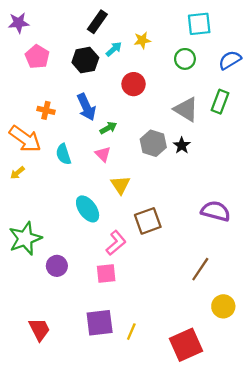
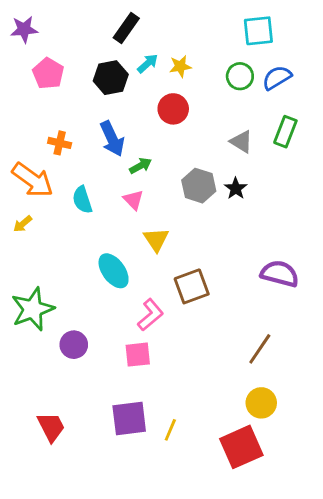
yellow star: (142, 40) -> (180, 66), moved
blue semicircle: (230, 60) -> (277, 78), moved
gray triangle: (186, 109) -> (241, 142), size x0.7
yellow circle: (223, 306) -> (261, 403), moved

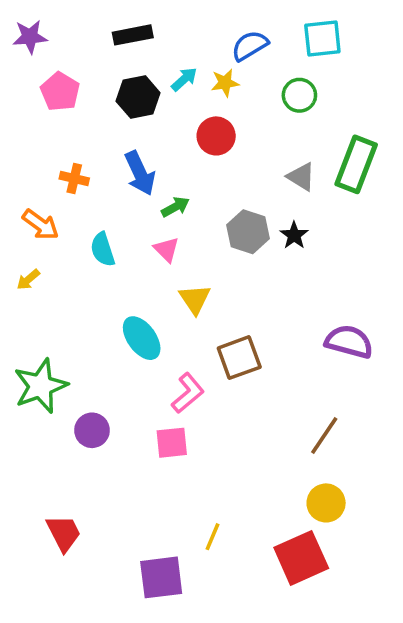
black rectangle: (126, 28) -> (133, 35), moved, turned 44
blue semicircle: (277, 78) -> (250, 46), moved
green rectangle: (285, 132) -> (356, 164), size x1.4
orange arrow: (33, 180) -> (41, 225), size x0.7
purple square: (129, 419) -> (161, 577), moved

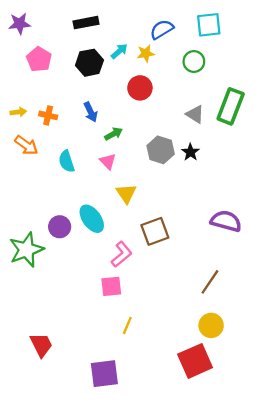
blue arrow: (140, 173) -> (91, 112), size x0.7
yellow arrow: (28, 280) -> (18, 112), moved, turned -147
purple circle: (92, 430) -> (60, 227), moved
yellow line: (213, 537) -> (127, 325), moved

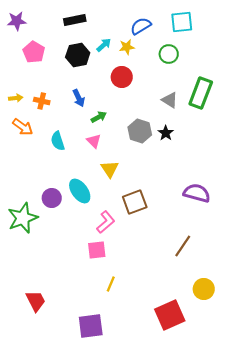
yellow circle: (211, 325) -> (204, 289), moved

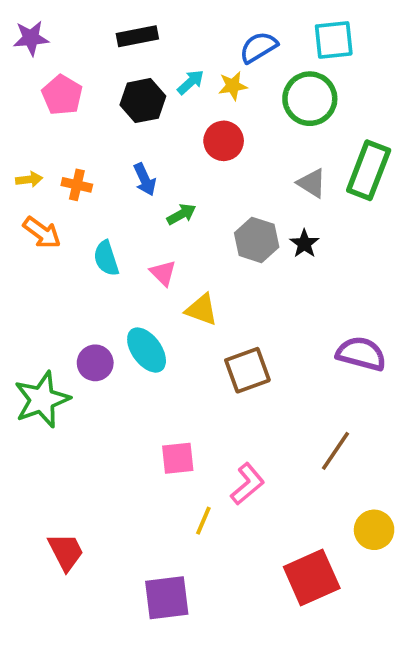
green circle: (169, 54) -> (310, 99), size x1.5
pink triangle: (94, 141) -> (163, 273), moved
yellow triangle: (110, 169) -> (202, 310), turned -36
pink L-shape: (106, 222) -> (247, 484), moved

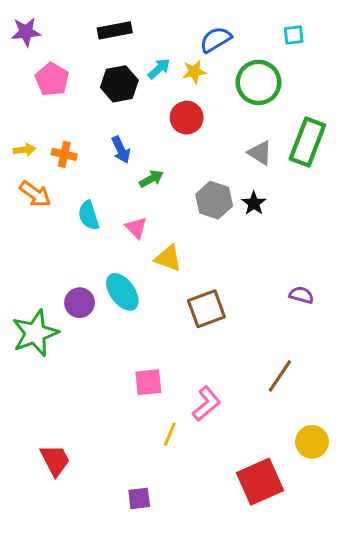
cyan square: (334, 40) -> (294, 35), moved, size x0.6
purple semicircle: (361, 354) -> (301, 295), size x0.6
purple square: (167, 598) -> (139, 498), size x0.6

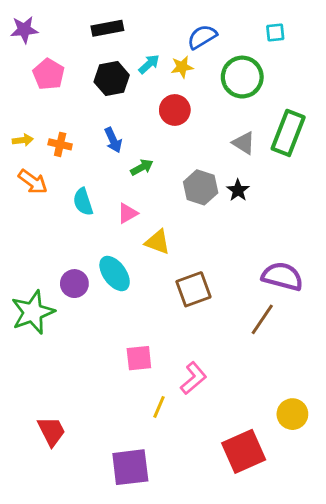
pink triangle: (136, 228) -> (127, 213), turned 45
purple semicircle: (301, 295) -> (282, 276), size x1.8
brown line: (280, 376) -> (262, 319), moved
purple square: (139, 498) -> (130, 467), size x1.8

